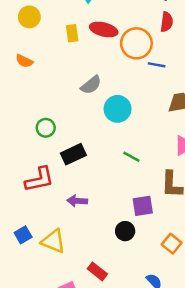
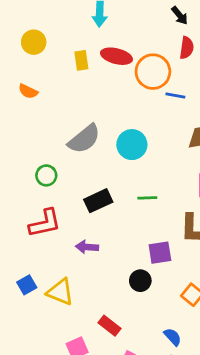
gray semicircle: (91, 85) -> (84, 139), moved, size x1.4
green circle: (46, 128) -> (46, 175), moved
black rectangle: (73, 154) -> (98, 201), moved
green line: (131, 157) -> (147, 198), turned -30

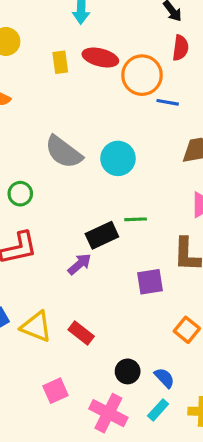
gray semicircle: (84, 139) -> (64, 152), turned 76
black rectangle: (98, 201) -> (102, 235), moved
purple arrow: (87, 247) -> (80, 264), moved, turned 135
black circle: (140, 281) -> (128, 371), moved
red rectangle: (109, 326) -> (81, 333), moved

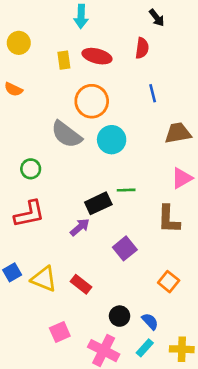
red semicircle: (180, 48) -> (142, 48), moved
orange circle: (142, 75) -> (92, 101), moved
blue line: (168, 102) -> (153, 93), turned 66
purple square: (150, 282) -> (125, 248), moved, turned -30

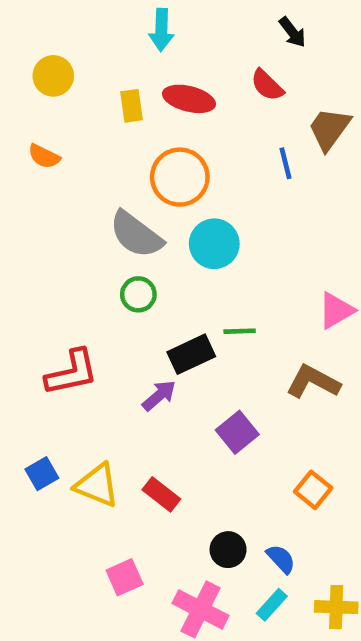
red semicircle: (142, 48) -> (267, 85), turned 126
brown trapezoid: (178, 133) -> (329, 129), moved, turned -44
green circle: (31, 169) -> (138, 294), moved
brown L-shape: (169, 219) -> (313, 382), turned 116

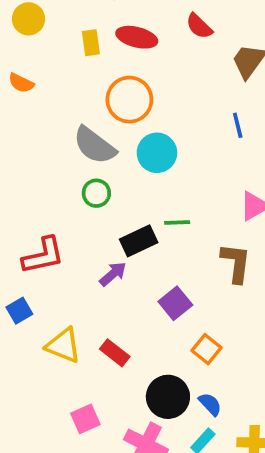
blue line: (286, 163) -> (238, 125), moved
brown L-shape: (313, 382) -> (236, 263), turned 69
blue square: (42, 474) -> (19, 311), moved
orange square: (313, 490) -> (206, 349), moved
black circle: (228, 550) -> (168, 397), size x1.5

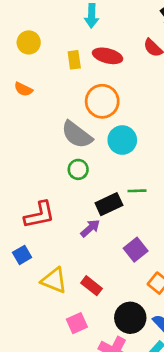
pink square: (85, 419) -> (77, 323), moved

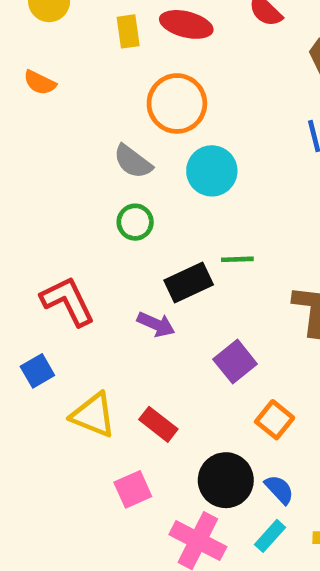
gray semicircle: (77, 135) -> (133, 162), size x0.7
red L-shape: (39, 215) -> (68, 301), turned -104
purple arrow: (90, 228) -> (156, 324), turned 65

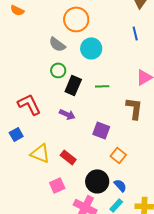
black rectangle: (189, 283) -> (73, 85), moved, turned -42
purple square: (235, 362) -> (101, 130), turned -30

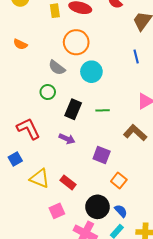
orange semicircle: (17, 10) -> (20, 44), moved
green circle: (58, 70) -> (48, 92), moved
brown L-shape: (134, 108) -> (135, 133), turned -55

